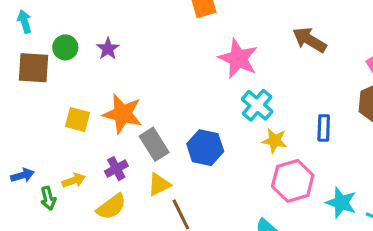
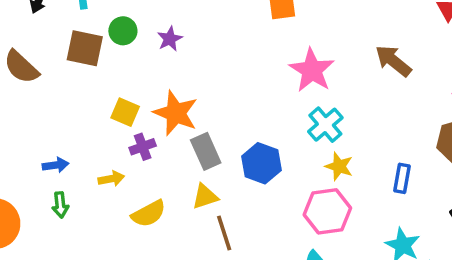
blue rectangle: (324, 128) -> (402, 178), moved
purple cross: (116, 169) -> (143, 147), moved
pink hexagon: (293, 181) -> (327, 211), moved
green arrow: (48, 198) -> (60, 205), moved

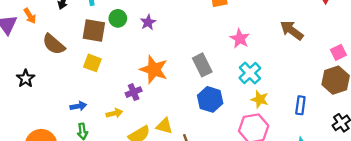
pink star: (312, 70) -> (240, 39), size x0.7
yellow square: (125, 112) -> (92, 63), moved
gray rectangle: (206, 151) -> (202, 65), moved
yellow triangle: (205, 197) -> (164, 126), moved, turned 36

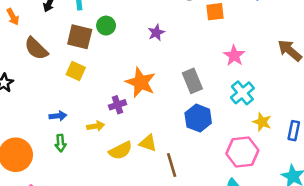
purple star: (148, 22) -> (156, 33), moved
yellow star: (260, 99) -> (262, 122), moved

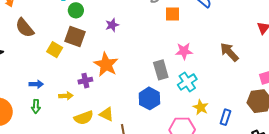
green circle: (106, 26) -> (76, 10), moved
purple star: (156, 33) -> (112, 25), moved
brown square: (80, 37) -> (75, 36), moved
pink star: (234, 56) -> (184, 51), turned 30
gray rectangle: (192, 81) -> (161, 70), moved

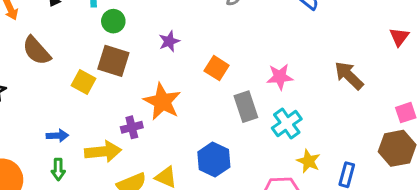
orange square: (172, 14) -> (217, 68), moved, turned 35
yellow arrow: (66, 96) -> (103, 152), size x1.6
blue hexagon: (149, 98) -> (214, 160), moved

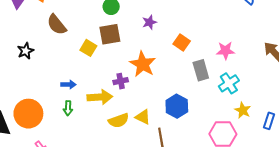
brown square: (113, 61) -> (110, 34), turned -30

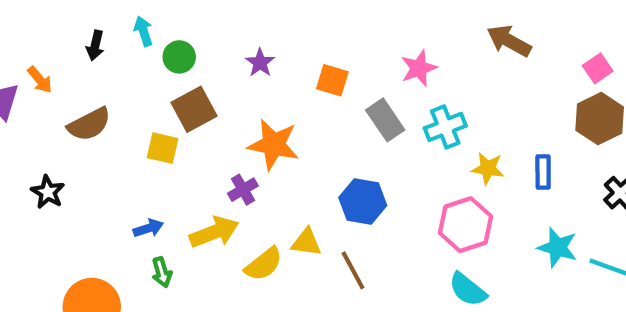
brown semicircle: (57, 25) -> (89, 124), turned -60
cyan cross: (229, 83) -> (445, 127), turned 30

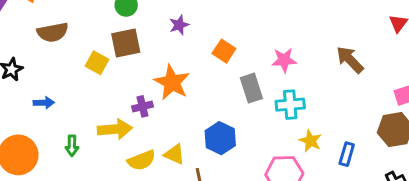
blue arrow: (148, 228) -> (44, 103), moved

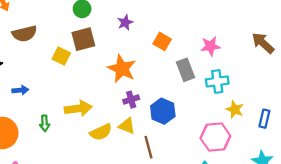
purple cross: (143, 106) -> (131, 100), moved

